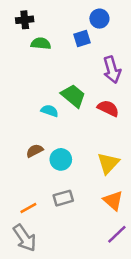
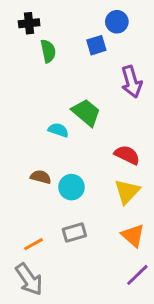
green semicircle: (41, 43) -> (48, 51), turned 72
red semicircle: (108, 108) -> (127, 155), moved
brown semicircle: (35, 151) -> (41, 177), turned 42

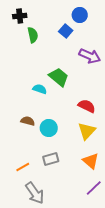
blue square: (96, 45) -> (66, 31), turned -32
purple arrow: (131, 82) -> (90, 56), turned -50
gray arrow: (29, 279) -> (35, 193), moved

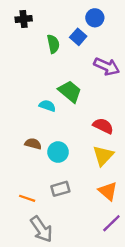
green semicircle: (33, 35) -> (53, 44), moved
orange line: (23, 167) -> (27, 198), turned 48

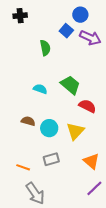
green semicircle: (53, 44) -> (45, 48), moved
purple arrow: (107, 66) -> (90, 38), moved
green trapezoid: (70, 91) -> (70, 85), moved
yellow triangle: (103, 156) -> (75, 131), moved

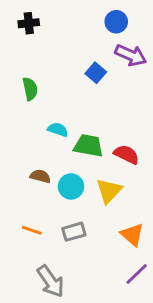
blue square: (66, 31) -> (96, 73), moved
green semicircle: (45, 48) -> (30, 89), moved
green trapezoid: (70, 85) -> (89, 146), moved, turned -30
orange line: (23, 167) -> (32, 230), moved

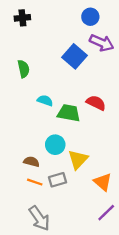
blue square: (96, 73) -> (74, 56), size x1.5
red semicircle: (126, 154) -> (96, 103), moved
brown semicircle: (40, 176) -> (31, 162), moved
yellow triangle: (109, 191) -> (78, 159), moved
orange line: (32, 230) -> (35, 182), moved

